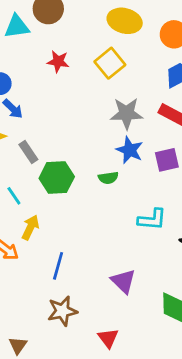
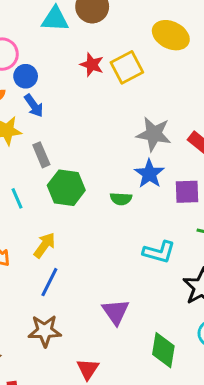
yellow square: (110, 63) -> (127, 67), moved
yellow arrow: (30, 227) -> (44, 245), moved

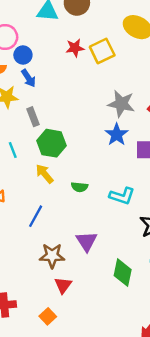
red star: (92, 65) -> (75, 48), turned -30
green semicircle: (121, 199) -> (80, 187), moved
yellow arrow: (44, 245) -> (45, 174), moved, turned -78
brown star: (45, 331) -> (52, 256), moved

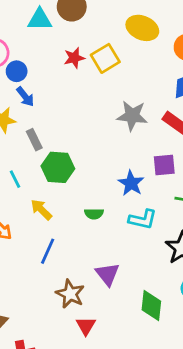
blue star: (117, 135) -> (131, 183), moved
yellow arrow: (45, 174) -> (41, 210), moved
brown star: (52, 256) -> (70, 294), turned 30

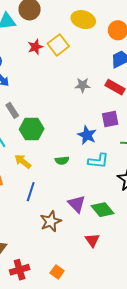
gray star: (132, 116) -> (83, 85), size x0.7
brown star: (70, 294) -> (51, 221), turned 30
green diamond: (151, 305) -> (103, 210), moved, turned -40
red triangle: (86, 326) -> (92, 240), moved

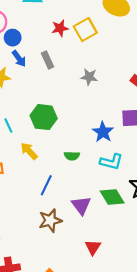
gray star: (83, 85) -> (89, 77), moved
gray rectangle: (12, 110) -> (48, 60), moved
blue line: (31, 192) -> (46, 185), moved
green diamond: (103, 210) -> (112, 197), moved

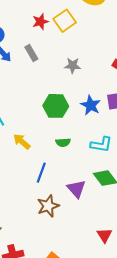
green hexagon: (44, 117) -> (56, 106), moved
blue star: (103, 132) -> (91, 105), moved
red triangle: (93, 247) -> (104, 235), moved

